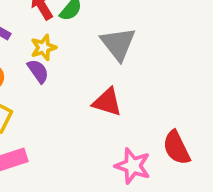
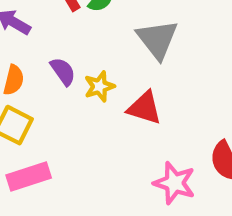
yellow star: (43, 47) -> (99, 86), moved

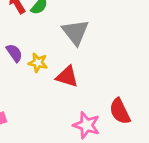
yellow star: (99, 86) -> (38, 63), turned 30

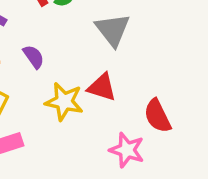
yellow star: (38, 63) -> (64, 102), moved, size x1.5
red semicircle: (120, 111) -> (157, 116), moved

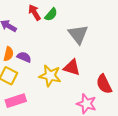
purple semicircle: (34, 57) -> (24, 57), moved, turned -32

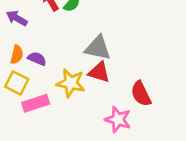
gray triangle: (78, 34) -> (98, 48), moved, turned -40
pink rectangle: (16, 101) -> (36, 103), moved

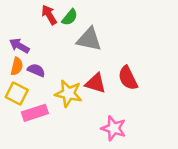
purple arrow: (17, 18) -> (19, 46), moved
gray triangle: (98, 48) -> (89, 39), moved
red semicircle: (141, 94) -> (128, 78), moved

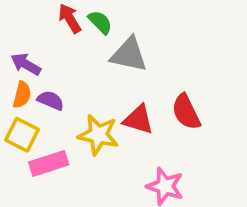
green semicircle: (70, 17) -> (100, 22), turned -84

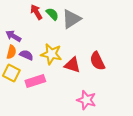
gray triangle: (129, 55) -> (71, 19), moved, turned -45
yellow star: (98, 135) -> (51, 54), moved
pink rectangle: (49, 163) -> (35, 81), moved

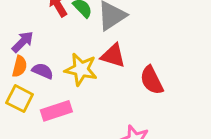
purple arrow: (13, 36) -> (23, 42), turned 105
red triangle: (72, 65) -> (113, 56), moved

